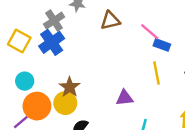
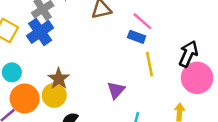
blue rectangle: (162, 45) -> (137, 37), moved
purple triangle: (125, 98) -> (116, 90), turned -42

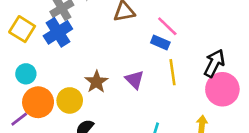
brown star: (59, 79) -> (96, 82), moved
purple triangle: (116, 90) -> (135, 80), moved, turned -30

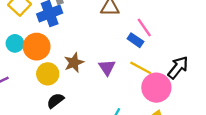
yellow line: (173, 72) -> (141, 68), turned -65
pink circle: (222, 89) -> (156, 88), moved
orange circle: (38, 102) -> (37, 47), moved

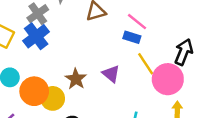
orange circle: (37, 47) -> (34, 91), moved
yellow line: (141, 68) -> (146, 64), turned 45

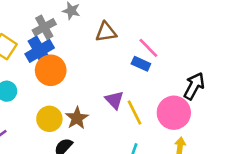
yellow line: (146, 64) -> (134, 113), moved
brown star: (76, 79) -> (77, 118), moved
orange circle: (34, 91) -> (51, 70), moved

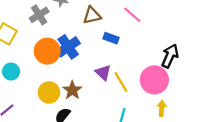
pink line: (148, 48) -> (132, 15), moved
blue cross: (40, 51) -> (68, 47), moved
blue rectangle: (141, 64) -> (111, 38), moved

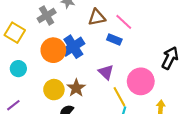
pink line: (132, 15) -> (124, 22), moved
pink circle: (154, 80) -> (141, 81), moved
yellow line: (121, 82) -> (119, 97), moved

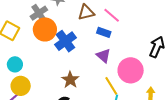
orange circle: (53, 50) -> (45, 29), moved
purple triangle: (106, 72) -> (104, 56), moved
yellow circle: (54, 90) -> (21, 86), moved

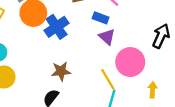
purple triangle: (104, 56) -> (107, 37), moved
brown star: (70, 80) -> (61, 71), turned 30

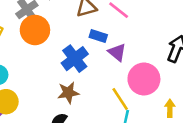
blue rectangle: (101, 18) -> (98, 36), moved
blue cross: (57, 27) -> (75, 59), moved

